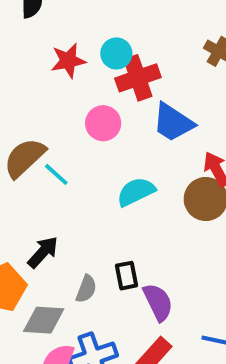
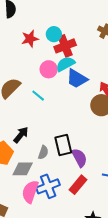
blue trapezoid: (173, 122) -> (77, 79), moved
cyan line: (56, 174) -> (38, 96), moved
cyan semicircle: (136, 192) -> (65, 64), moved
black rectangle: (126, 276) -> (63, 145), size x1.5

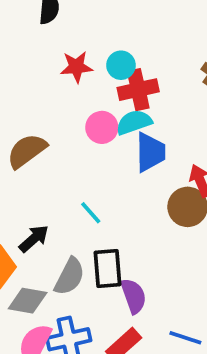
blue trapezoid: (77, 79) -> (150, 152), turned -130
cyan line: (38, 96) -> (91, 213), moved
gray semicircle: (43, 152) -> (70, 277), size x1.5

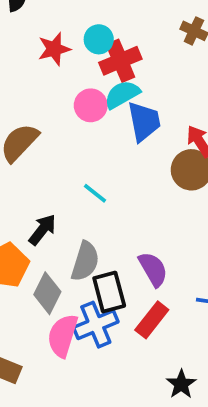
black rectangle: (108, 269) -> (109, 292), moved
gray diamond: (28, 301) -> (47, 293), turned -63

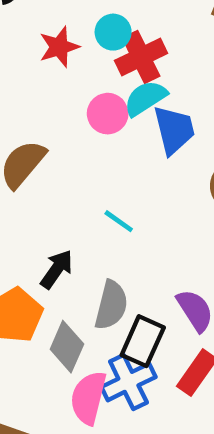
black rectangle: (109, 292) -> (143, 341), turned 42

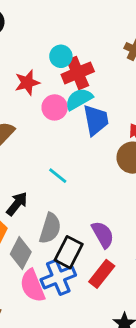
red star: (59, 47) -> (27, 83), moved
pink semicircle: (88, 398) -> (32, 286), turned -40

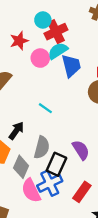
red rectangle: (102, 274) -> (82, 192), moved

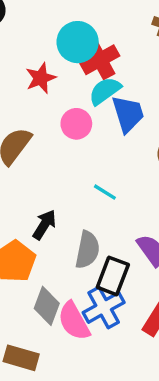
cyan circle: (43, 20) -> (78, 42), size x1.5
pink circle: (40, 58) -> (76, 124), moved
cyan line: (45, 108) -> (105, 192), moved
gray diamond: (21, 167) -> (47, 306), moved

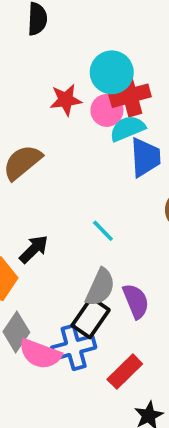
pink circle: (76, 124) -> (107, 110), moved
gray semicircle: (87, 250) -> (100, 287), moved
pink semicircle: (74, 321) -> (40, 354), turned -54

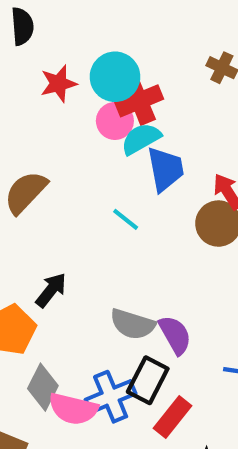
red star: (66, 100) -> (59, 84), moved
cyan line: (103, 231) -> (126, 219), moved
gray semicircle: (100, 287) -> (133, 324), turned 90
black rectangle: (91, 318) -> (148, 380), moved

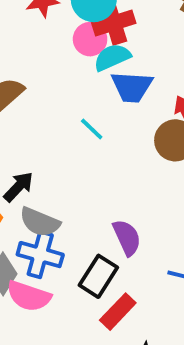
blue trapezoid: (165, 169) -> (132, 87), turned 99
gray semicircle: (133, 324) -> (40, 222), moved
blue cross: (111, 397) -> (40, 255), moved, turned 33

